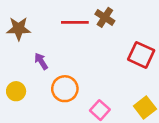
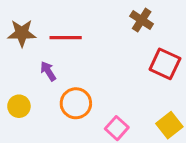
brown cross: (105, 17) -> (142, 20), moved
red line: (75, 22) -> (66, 38), moved

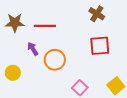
red square: (165, 64) -> (100, 46), moved, turned -30
orange circle: (76, 103) -> (55, 60), moved

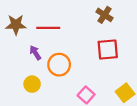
yellow circle: (13, 73) -> (32, 84), moved

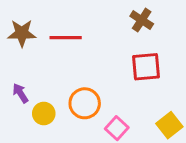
purple arrow: (35, 53) -> (20, 93), moved
orange circle: (59, 65) -> (85, 103), moved

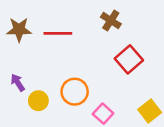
brown cross: (142, 20) -> (111, 21), moved
red square: (146, 67) -> (129, 59), turned -36

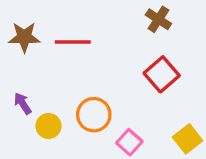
brown cross: (111, 21) -> (158, 19), moved

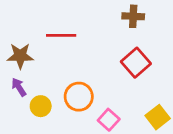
brown cross: (158, 19) -> (133, 16), turned -30
brown star: (24, 37) -> (20, 56), moved

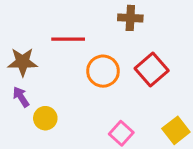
brown cross: (133, 16) -> (130, 18), moved
orange circle: (79, 97) -> (103, 71), moved

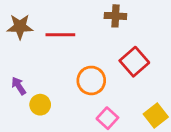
brown star: (23, 62) -> (20, 27), moved
orange circle: (103, 71) -> (91, 80), moved

